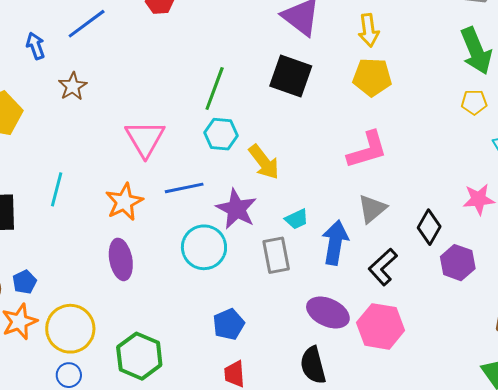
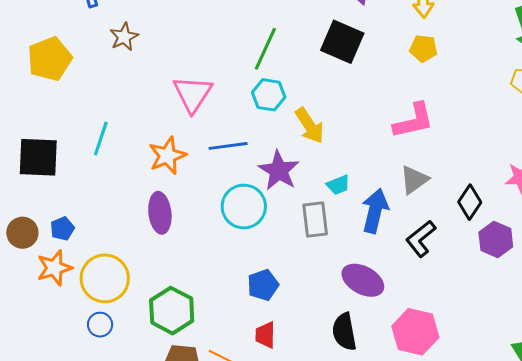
yellow pentagon: (372, 77) -> (423, 48), size x0.7
pink hexagon: (381, 326) -> (415, 332), moved

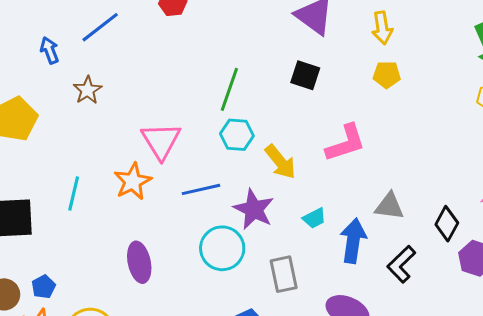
black square: (342, 42) -> (305, 75), size x0.7
pink L-shape: (413, 121) -> (346, 143), moved
orange star: (167, 156) -> (133, 181), moved
gray triangle: (414, 180) -> (389, 206), turned 48
gray rectangle: (315, 220) -> (284, 274), moved

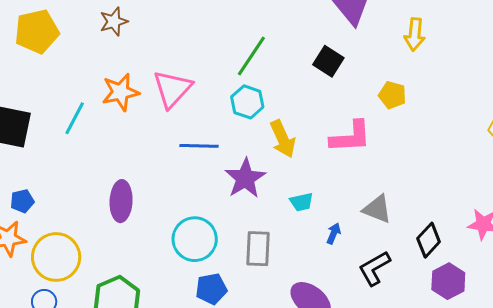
yellow pentagon: (387, 75) -> (392, 95), moved
orange star: (133, 181) -> (120, 92), moved
blue arrow: (353, 241) -> (334, 233), size x0.5
cyan circle: (222, 248) -> (195, 239), moved

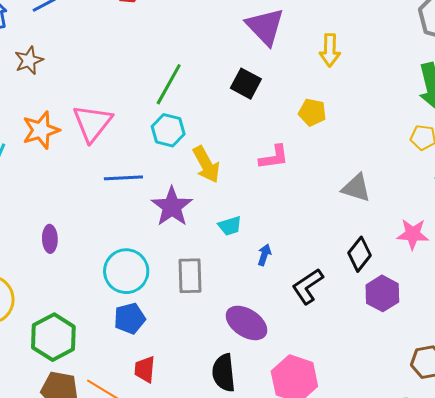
pink L-shape: (351, 137) -> (274, 157), size x0.7
purple ellipse: (121, 201) -> (50, 239), size x0.7
gray triangle: (377, 209) -> (356, 188), moved
blue pentagon: (211, 289) -> (130, 318), moved

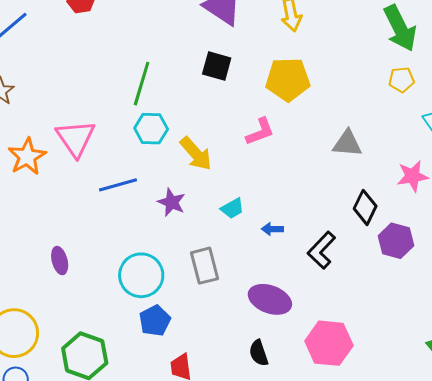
yellow pentagon: (312, 112) -> (288, 79), size x1.6
purple star: (172, 207) -> (172, 202), size x0.7
blue arrow: (264, 255) -> (272, 229), turned -95
black semicircle: (224, 373) -> (259, 353), size x0.7

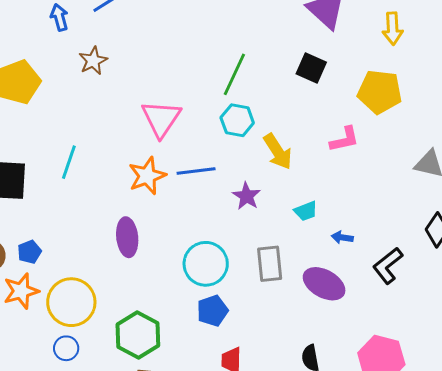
orange star: (27, 157) -> (147, 176), moved
purple ellipse: (60, 261) -> (127, 237), size x1.4
purple ellipse: (270, 299) -> (324, 284), moved

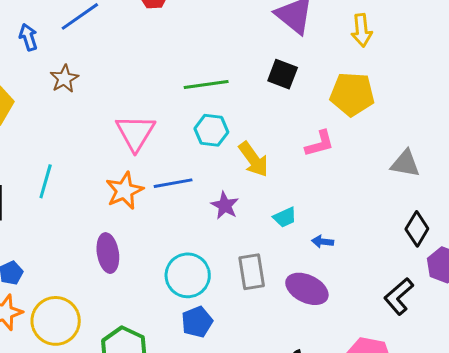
green line: (234, 74) -> (206, 85), turned 60
black L-shape: (388, 266) -> (399, 296), moved

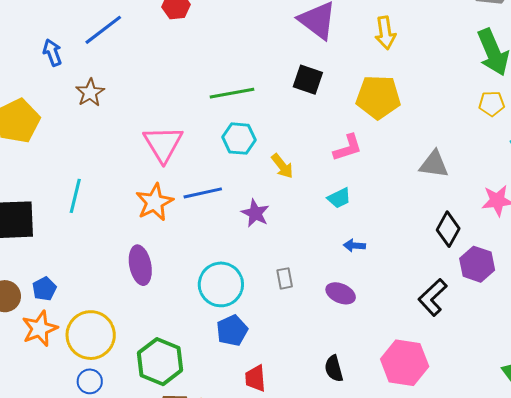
yellow arrow: (254, 159) -> (282, 166), size x0.7
cyan trapezoid: (285, 217) -> (339, 198), moved
gray rectangle: (252, 272) -> (285, 278), size x0.6
purple ellipse: (307, 289) -> (341, 293), size x0.7

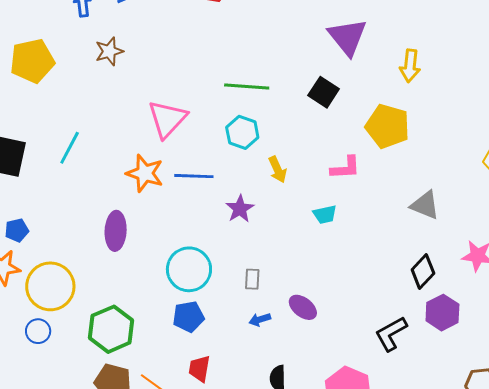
orange star: (154, 202) -> (145, 173), turned 30
blue arrow: (354, 246) -> (260, 320), moved, turned -35

